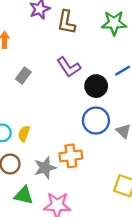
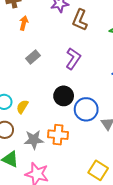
purple L-shape: (69, 67) -> (73, 59), turned -125
black circle: (96, 86) -> (64, 96), moved

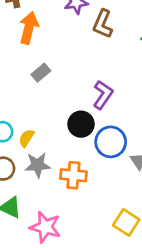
orange arrow: (24, 23) -> (29, 28), size x1.6
purple L-shape: (73, 59) -> (103, 95), moved
gray star: (34, 140) -> (38, 165), moved

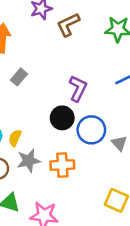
brown L-shape: (103, 24) -> (68, 25), turned 50

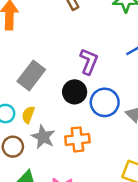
gray rectangle: (19, 77) -> (31, 75), moved, size x1.6
gray star: (29, 161) -> (43, 137), turned -30

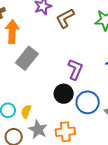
gray rectangle: (31, 75) -> (27, 58), moved

